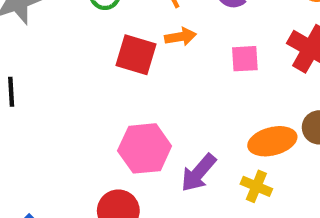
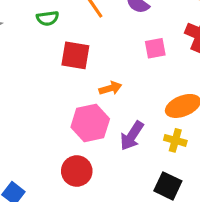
orange arrow: (180, 37) -> (110, 88), moved

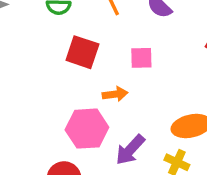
pink square: (155, 48) -> (141, 58), moved

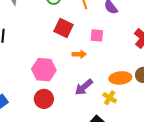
pink hexagon: (87, 129) -> (44, 70), moved

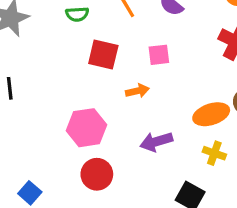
purple arrow: (84, 87) -> (156, 142), turned 36
yellow cross: (110, 98) -> (214, 153), moved

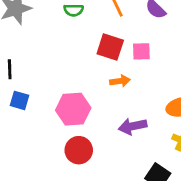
red square: (103, 54) -> (110, 47), moved
blue square: (30, 193) -> (19, 100), moved, turned -30

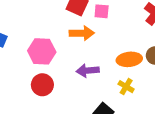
orange arrow: (120, 81) -> (82, 33), size x1.5

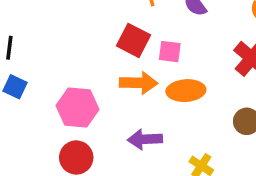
orange ellipse: (129, 59) -> (186, 91), moved

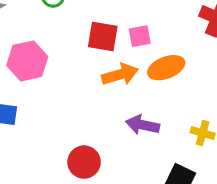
pink hexagon: (77, 107) -> (27, 61), moved
purple arrow: (145, 139) -> (143, 125), turned 32

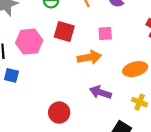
red square: (103, 37) -> (64, 32), moved
orange ellipse: (166, 68) -> (135, 69), moved

